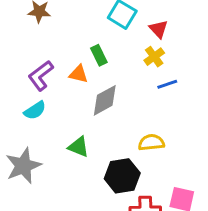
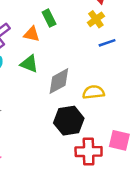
gray diamond: (105, 100) -> (59, 81), moved
green triangle: (79, 147) -> (29, 64), moved

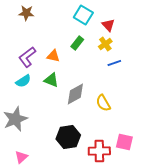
green rectangle: (49, 18) -> (77, 43), moved, turned 64
yellow semicircle: (93, 92) -> (103, 103), turned -114
black hexagon: (69, 121) -> (68, 137), moved

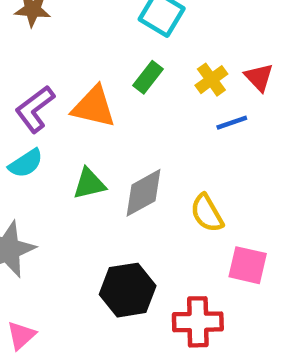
red triangle: (108, 25) -> (259, 77), moved
orange triangle: (53, 56) -> (94, 107), size x1.5
green triangle: (51, 80) -> (89, 184), moved, turned -35
pink square: (124, 142) -> (248, 265), moved

